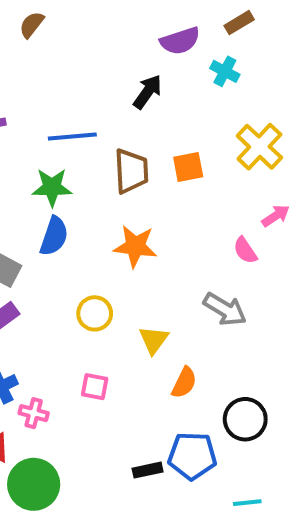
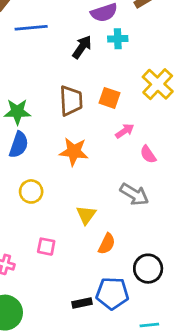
cyan cross: (225, 71) -> (118, 39), moved, turned -30
blue line: (72, 136) -> (31, 28), moved
orange square: (188, 167) -> (110, 98), turned 30
pink arrow: (276, 216) -> (125, 131), moved
yellow circle: (95, 313) -> (31, 191), moved

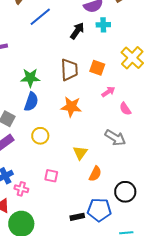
blue line: (31, 28) -> (40, 17), turned -35

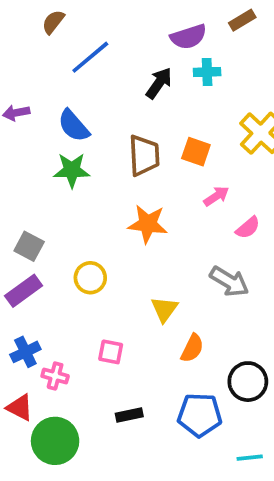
blue semicircle: (31, 102) -> (74, 126), moved, turned 120
pink semicircle: (125, 109) -> (248, 228), turned -96
black rectangle: (77, 217) -> (129, 415), moved

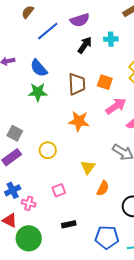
purple semicircle: (189, 37) -> (80, 20), moved
pink arrow: (216, 196) -> (116, 106), size x1.5
pink square: (111, 352) -> (59, 190), turned -32
blue pentagon: (200, 415) -> (107, 237), moved

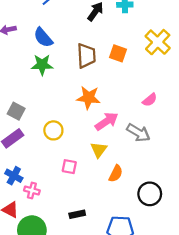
pink arrow: (116, 106) -> (107, 121), moved
blue cross: (13, 190) -> (14, 176), turned -35
pink square: (59, 190) -> (69, 167), moved, turned 32

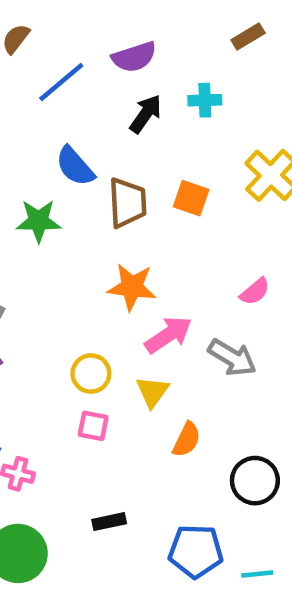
blue semicircle: (43, 38) -> (75, 166), moved
yellow circle: (53, 130) -> (91, 374), moved

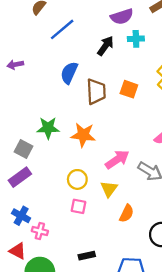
purple semicircle: (134, 57) -> (122, 17), moved
blue semicircle: (75, 166) -> (69, 73), turned 65
green star: (39, 221) -> (48, 128), moved
orange star: (132, 287) -> (83, 135), moved

